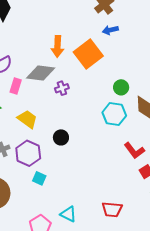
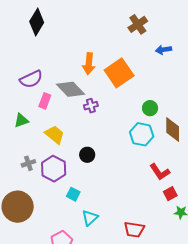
blue arrow: (110, 30) -> (163, 50), moved
gray diamond: (41, 73) -> (70, 89), turned 36
cyan square: (39, 178) -> (73, 194), moved
cyan triangle: (68, 214) -> (90, 218), moved, turned 48

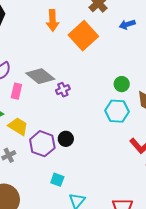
orange arrow: (89, 64) -> (52, 20), moved
orange square: (119, 73) -> (83, 36), moved
yellow trapezoid: (55, 135) -> (18, 126), moved
purple hexagon: (54, 169) -> (42, 144), moved

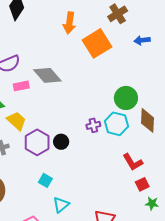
green circle: (122, 84) -> (126, 98), size x1.5
purple cross: (63, 90) -> (93, 125), moved
pink rectangle: (16, 91) -> (21, 86), turned 56

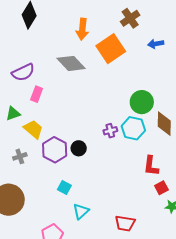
gray diamond: (47, 75) -> (71, 63), moved
pink rectangle: (21, 86) -> (37, 94), turned -56
red L-shape: (133, 162) -> (151, 166), turned 40

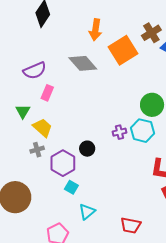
brown cross: (130, 18) -> (151, 33), moved
green triangle: (13, 114) -> (23, 111), turned -42
purple hexagon: (55, 150) -> (63, 163), moved
gray cross: (20, 156) -> (37, 150), moved

